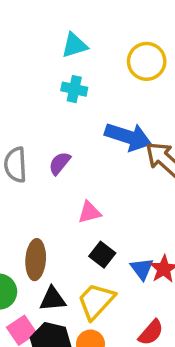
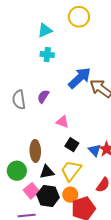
yellow circle: (147, 61) -> (79, 17), moved
blue arrow: (128, 137) -> (80, 78), turned -55
pink triangle: (90, 212) -> (62, 122), turned 40

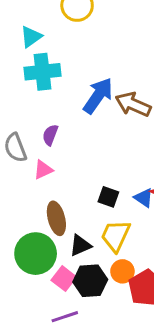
cyan cross: (47, 55) -> (42, 72), size x1.6
pink triangle: (62, 122) -> (43, 170), moved, turned -32
green circle: (17, 171) -> (36, 254), size x1.4

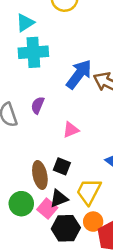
pink triangle: (43, 170) -> (71, 130), moved
black square: (108, 197) -> (62, 166), moved
green circle: (36, 254) -> (21, 204), size x0.7
pink square: (64, 279) -> (47, 209), moved

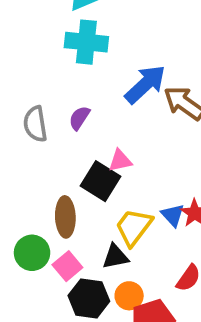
black square: (62, 166) -> (101, 181), moved, size x1.5
yellow trapezoid: (89, 191) -> (134, 227), moved
black triangle: (59, 198) -> (115, 257), moved

